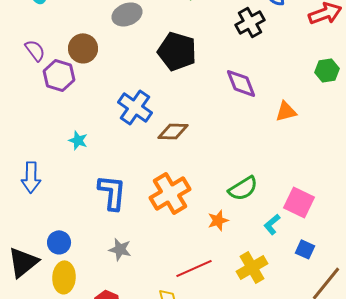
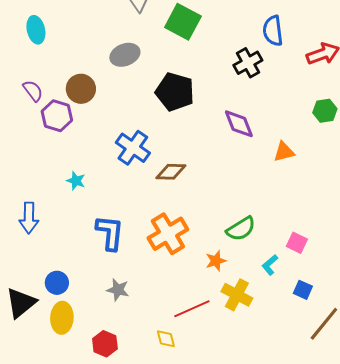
pink square: (299, 202) -> (297, 243), size x0.7
yellow cross: (252, 267) -> (237, 295), moved, turned -32

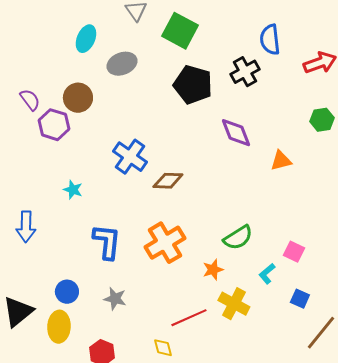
cyan ellipse: (36, 30) -> (86, 39), moved, turned 36
black pentagon: (175, 92) -> (193, 85), moved
blue circle: (57, 283) -> (67, 292), moved

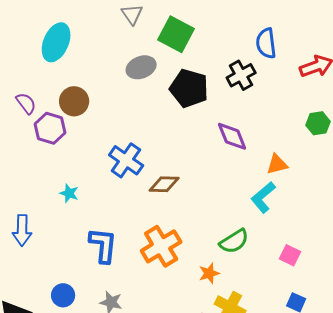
cyan ellipse: (86, 39) -> (56, 42), moved, size x1.4
gray ellipse: (122, 64) -> (141, 67), moved
cyan L-shape: (267, 274) -> (263, 197), moved, size x1.5

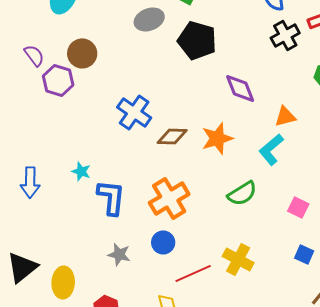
black cross: (241, 75) -> (285, 35), moved
cyan star: (69, 193) -> (81, 171), moved
orange star: (209, 273) -> (217, 138), moved, size x1.5
blue circle: (63, 295) -> (163, 242), moved

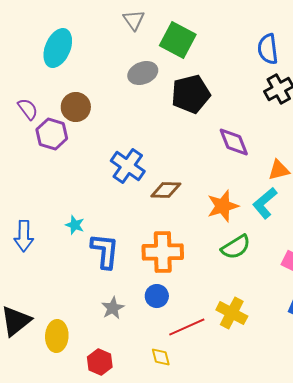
black pentagon: (197, 40) -> (191, 94), turned -30
orange star: (217, 138) -> (223, 206), moved
orange cross: (169, 198) -> (163, 252), turned 30
gray star: (119, 254) -> (113, 308), turned 30

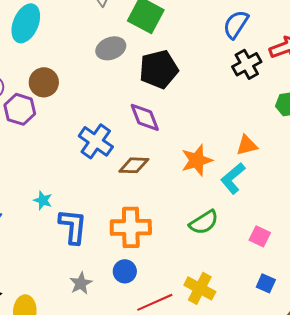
blue semicircle: (268, 49) -> (236, 24), turned 40
purple diamond: (234, 142) -> (145, 117), moved
orange star: (223, 206) -> (197, 160), moved

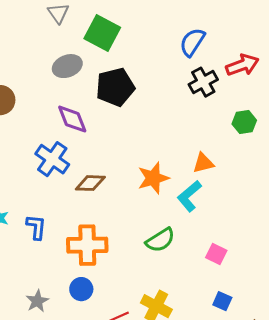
purple diamond: (145, 117) -> (72, 119), moved
blue L-shape: (73, 226) -> (36, 227), moved, size x0.7

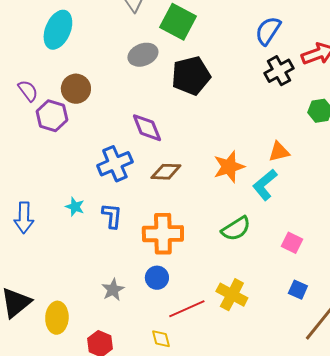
purple diamond: (72, 119) -> (147, 128), moved
blue cross: (52, 159) -> (115, 164), moved, turned 32

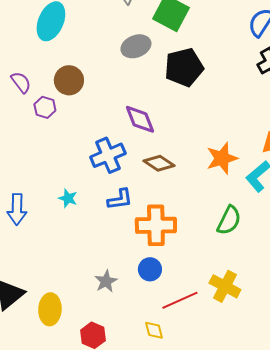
purple hexagon: (52, 116) -> (45, 107), size x0.7
brown diamond: (166, 172) -> (159, 163), turned 32
blue L-shape: (112, 216) -> (120, 199), moved, turned 76
green semicircle: (236, 229) -> (229, 220), turned -32

